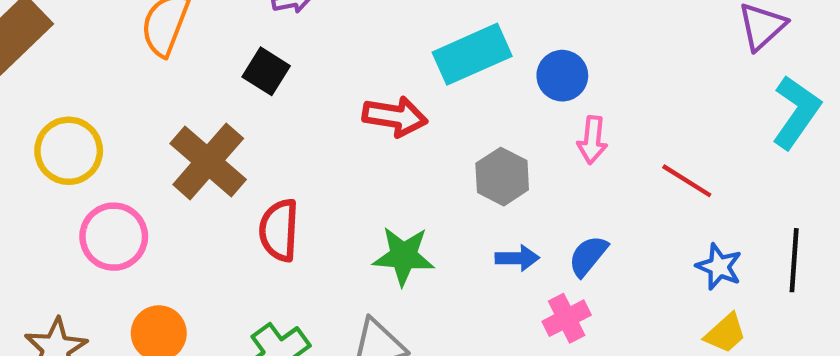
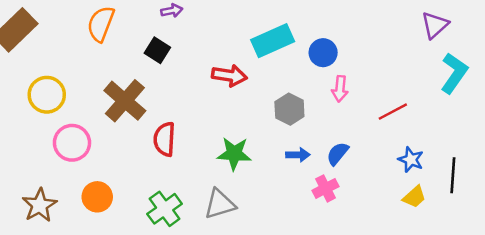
red line: (687, 181) -> (393, 112), turned -60
black line: (794, 260) -> (453, 175), moved

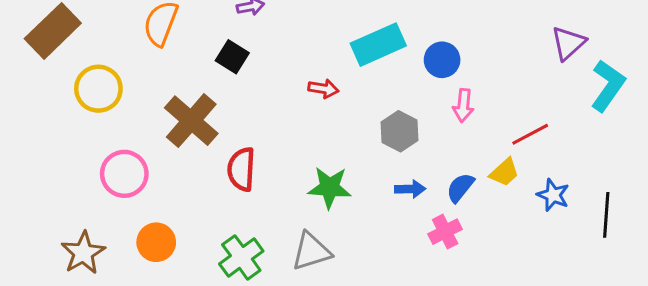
purple triangle: (435, 25) -> (568, 43), moved
red arrow: (229, 75) -> (323, 89), size x0.7
yellow circle: (47, 95) -> (98, 89), moved
yellow trapezoid: (414, 197) -> (504, 172), moved

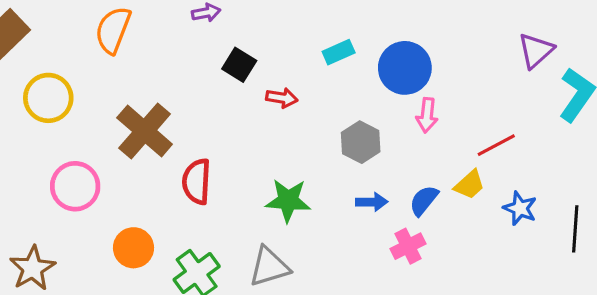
cyan rectangle: (378, 45) -> (339, 52), size x0.6
black square: (232, 57) -> (239, 65), moved
blue circle: (442, 60) -> (405, 68), size x1.4
orange circle: (156, 242) -> (133, 248), moved

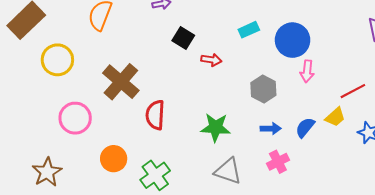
pink cross: (408, 246) -> (278, 162), moved
gray triangle: (269, 267) -> (228, 171), moved, turned 36

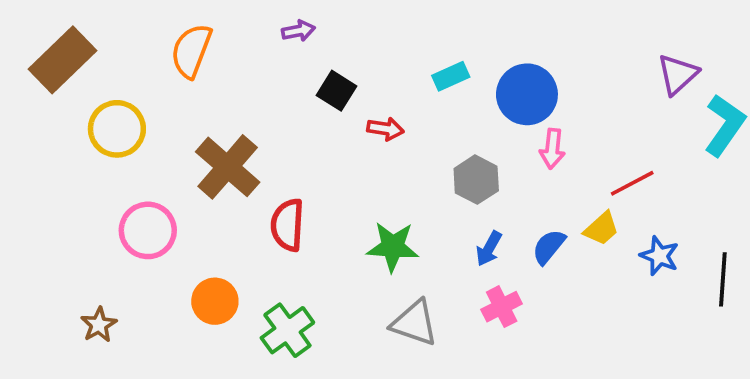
blue arrow: (271, 128) -> (489, 249), turned 120
brown star: (47, 172) -> (99, 325), size x0.7

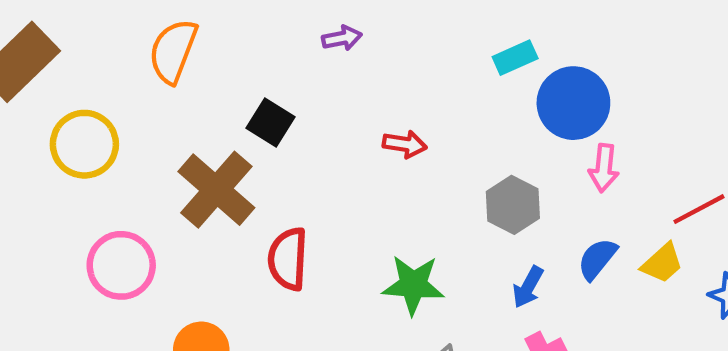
purple arrow: (298, 31) -> (342, 38), moved
cyan rectangle: (451, 76) -> (515, 58), moved
black square: (336, 91) -> (270, 123), moved
blue semicircle: (549, 247) -> (597, 259), moved

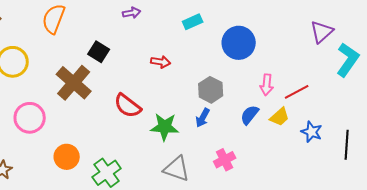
cyan rectangle: (515, 58) -> (193, 22), moved
pink arrow: (604, 168) -> (267, 85), moved
red semicircle: (288, 259) -> (128, 106), moved, turned -56
blue arrow: (528, 287) -> (203, 118), moved

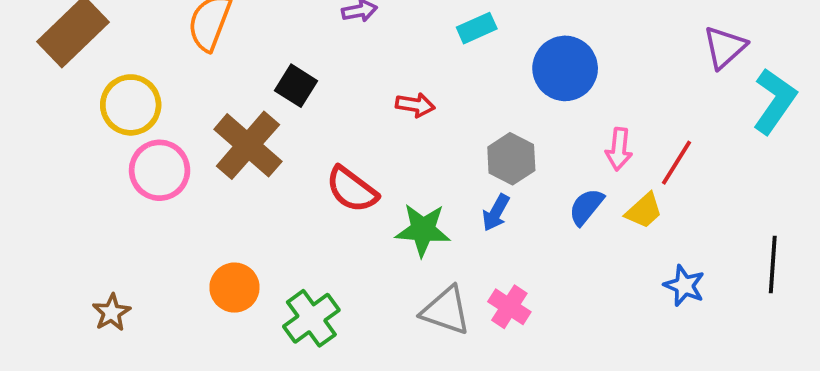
red line: (297, 92) -> (677, 163), turned -30
pink circle: (30, 118) -> (160, 170), moved
blue star: (312, 132) -> (684, 286), moved
pink cross: (225, 160) -> (509, 307), moved, turned -30

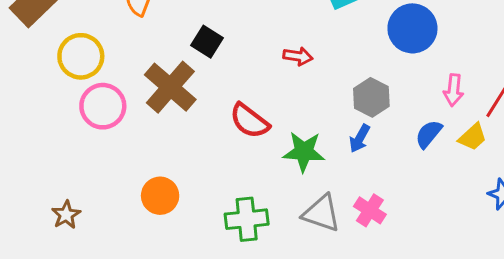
green cross: (311, 318) -> (247, 219), moved, turned 30

